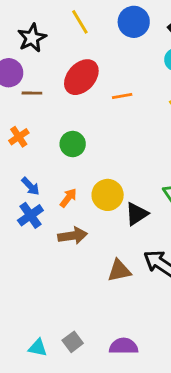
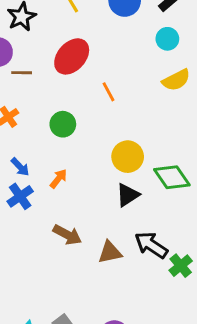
orange line: (122, 96) -> (108, 92), moved, turned 72
yellow circle: (108, 195) -> (128, 157), moved
brown arrow: (73, 236) -> (67, 235), moved, turned 36

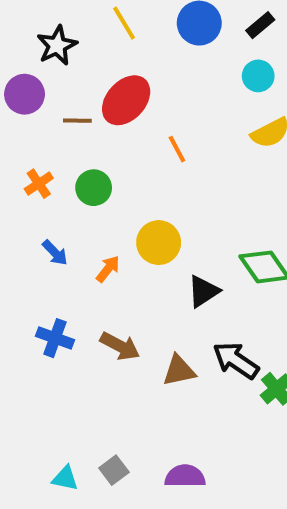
brown line: (22, 73) -> (77, 121), moved
green circle: (63, 124) -> (94, 188), moved
yellow circle: (128, 157) -> (159, 243), moved
blue cross: (20, 196) -> (55, 338), moved, turned -35

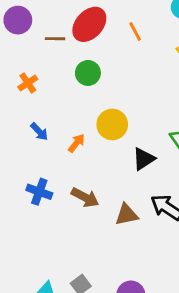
orange line: (177, 149) -> (135, 32), moved
green circle: (94, 188) -> (88, 73), moved

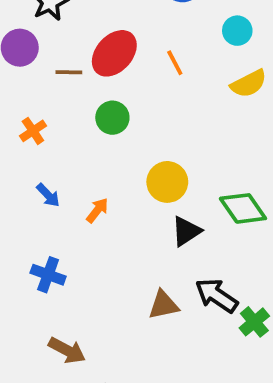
yellow circle: (112, 124) -> (167, 182), moved
brown arrow: (85, 197) -> (67, 350), moved

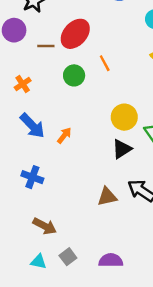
orange line: (175, 63) -> (105, 63), moved
yellow circle: (167, 182) -> (124, 117), moved
blue arrow: (48, 195) -> (32, 126), size x1.6

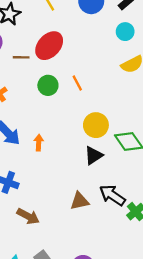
orange line: (105, 63) -> (77, 83), moved
orange arrow: (64, 135) -> (39, 143), turned -35
brown arrow: (45, 226) -> (28, 216), moved

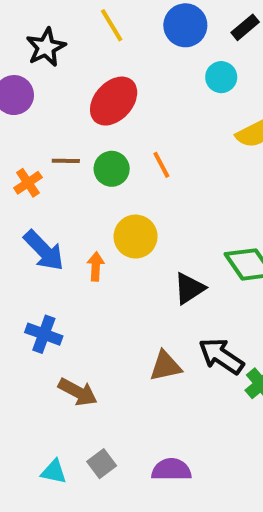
cyan circle: (125, 32) -> (221, 77), moved
brown line: (21, 57) -> (66, 161), moved
yellow circle: (96, 125) -> (136, 237), moved

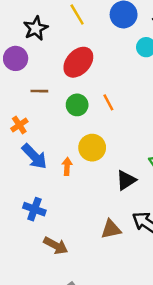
brown line: (66, 161) -> (39, 91), moved
orange cross: (28, 183) -> (19, 125), moved

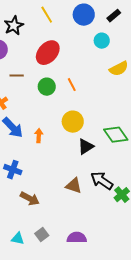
yellow circle: (92, 148) -> (73, 122), moved
brown triangle: (111, 229) -> (74, 186), turned 30

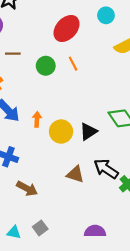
red ellipse: (48, 53) -> (67, 28), moved
yellow circle: (73, 122) -> (61, 132), moved
purple semicircle: (77, 238) -> (95, 231), moved

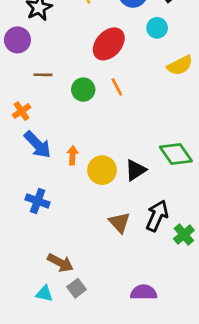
black arrow: (106, 169) -> (157, 216), turned 80
brown triangle: (75, 174) -> (119, 222), turned 30
brown arrow: (27, 189) -> (60, 263), moved

